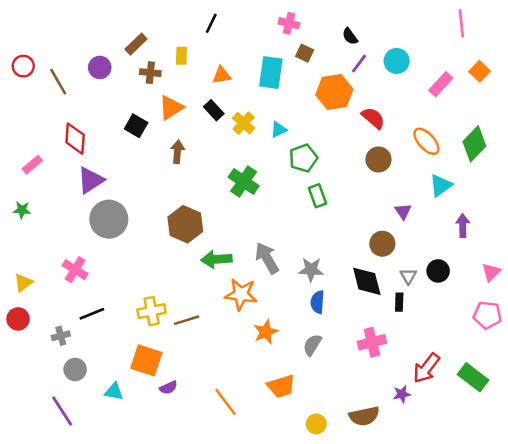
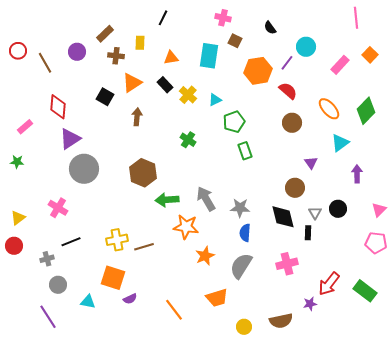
purple line: (359, 64) -> (287, 63), moved
green cross: (244, 182) -> (188, 140), size x0.7
gray semicircle: (312, 345) -> (241, 266), size x1.5

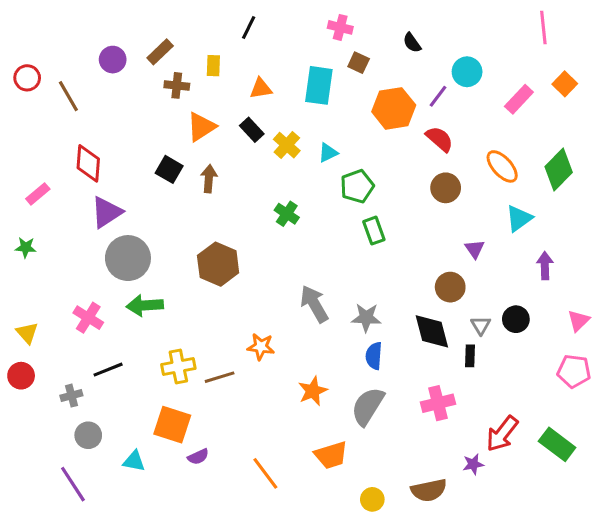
purple circle: (77, 52) -> (113, 60), moved
black square: (105, 97) -> (169, 169), moved
green arrow: (167, 200) -> (145, 305), moved
yellow triangle: (18, 218) -> (27, 333), turned -35
orange star: (186, 227) -> (261, 347), moved, size x0.7

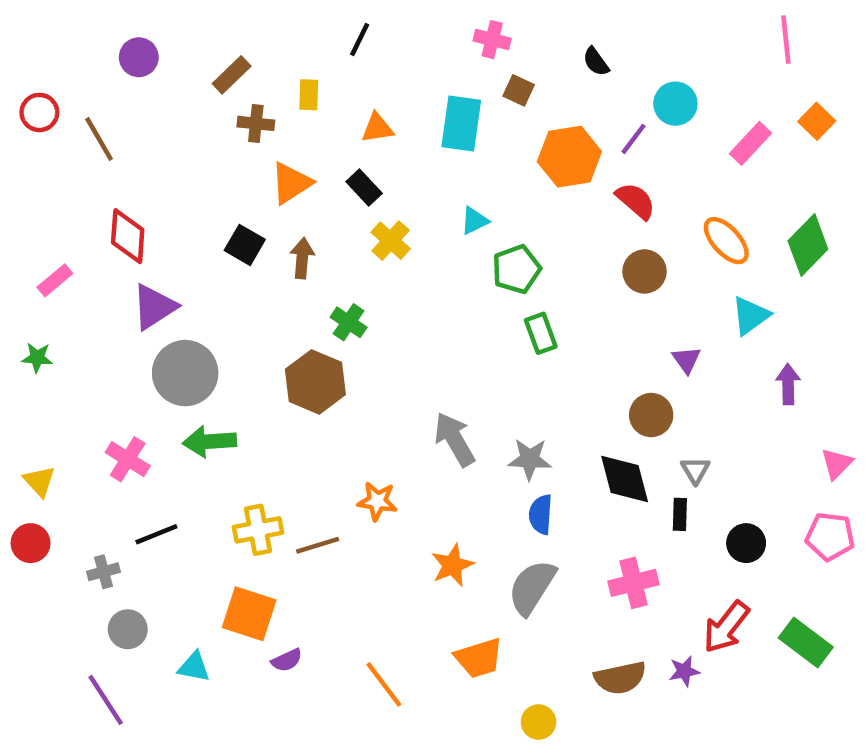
purple circle: (113, 60) -> (139, 57), moved
yellow cross: (287, 145) -> (391, 241), moved
green cross: (287, 214) -> (349, 322), moved
black circle: (516, 319) -> (746, 543), moved
brown semicircle: (429, 490) -> (620, 678), moved

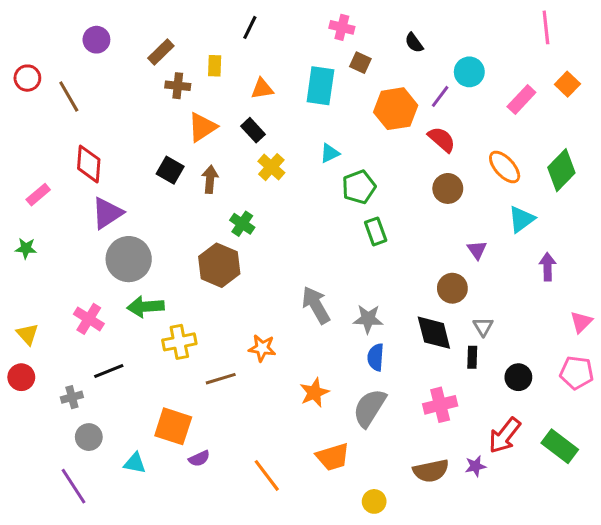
yellow cross: (258, 530) -> (179, 342), moved

